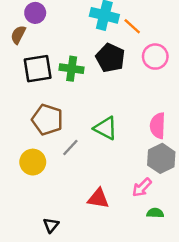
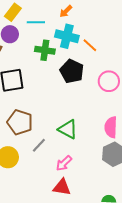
pink circle: (155, 57) -> (109, 81), moved
green cross: (72, 69) -> (45, 50), moved
pink arrow: (142, 188) -> (64, 163), moved

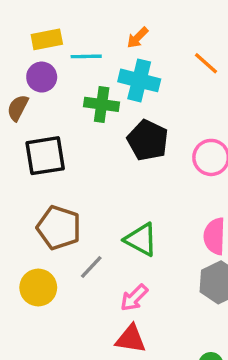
yellow rectangle: (13, 12) -> (47, 39), turned 42
orange line: (90, 45) -> (206, 63), moved

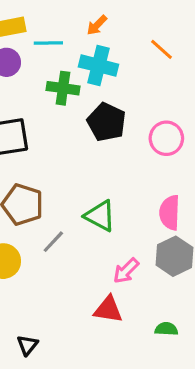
pink arrow: (134, 298) -> (126, 271), moved
red triangle: (131, 339) -> (108, 310), moved

